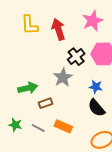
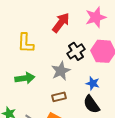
yellow L-shape: (29, 25) -> (26, 43), moved
red arrow: (58, 29) -> (61, 23), turned 50
brown rectangle: (46, 103) -> (59, 97), moved

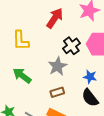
green arrow: (25, 78) -> (22, 76), turned -132

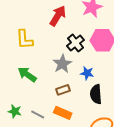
blue star: (90, 77) -> (87, 73), moved
black semicircle: (90, 98) -> (96, 94), turned 36

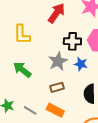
black cross: (75, 43) -> (72, 41), turned 36
blue star: (87, 73) -> (81, 64), moved

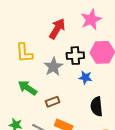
gray star: (58, 61) -> (53, 67), moved
brown rectangle: (57, 87) -> (53, 102), moved

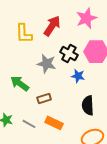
yellow L-shape: (24, 53) -> (24, 34), moved
black cross: (75, 56) -> (69, 54), turned 30
gray star: (53, 67) -> (47, 64), turned -30

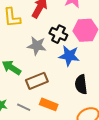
blue star: (78, 76) -> (69, 56), size x1.5
brown rectangle: (44, 99) -> (37, 81), size x1.5

